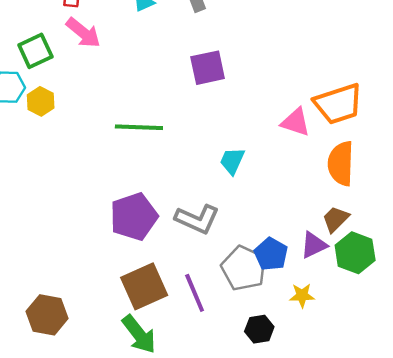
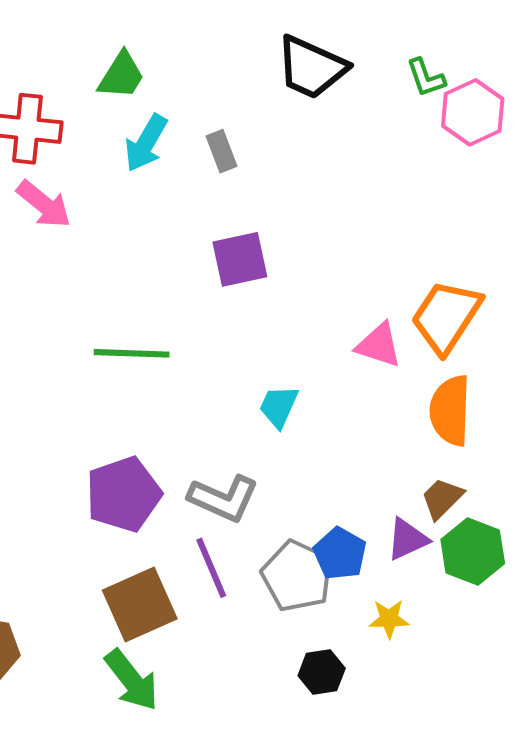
orange trapezoid: (338, 104) -> (446, 317), turned 141
purple line: (195, 293) -> (211, 568), moved

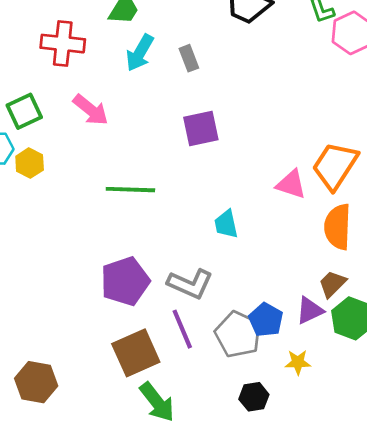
pink arrow: (44, 204) -> (91, 110), moved
cyan trapezoid: (279, 406) -> (226, 224), turned -36
green arrow: (132, 680) -> (157, 402), moved

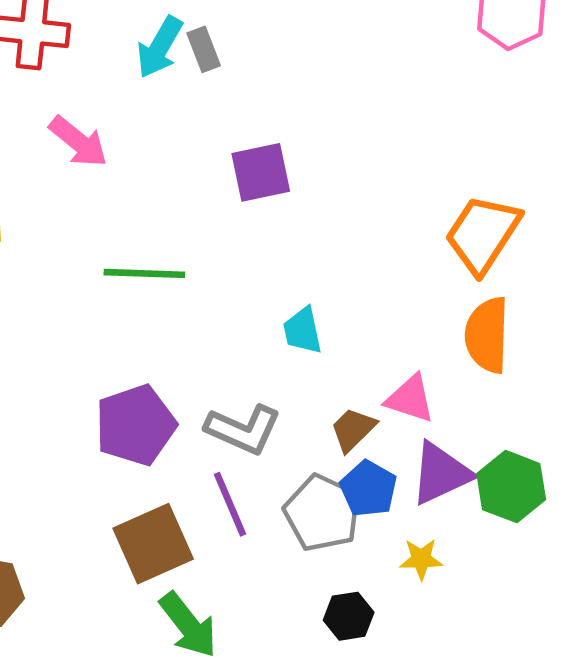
gray rectangle: (189, 58) -> (204, 49), moved
pink triangle: (291, 184) -> (410, 399), moved
brown trapezoid: (332, 284) -> (353, 429), moved
purple triangle: (310, 310) -> (441, 473), size x1.4

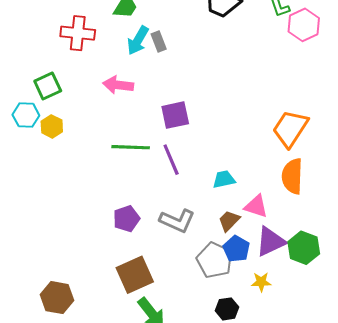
pink arrow: (78, 142) -> (118, 85), moved, turned 148
purple square: (261, 172) -> (175, 115), moved
cyan trapezoid: (302, 331) -> (224, 179), moved, turned 90
purple pentagon: (136, 425) -> (126, 219), size x0.7
purple line: (230, 504) -> (171, 160), moved

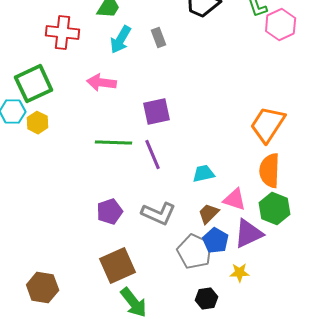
gray rectangle: (159, 41) -> (159, 38), moved
green square: (48, 86) -> (34, 84), size x1.4
green hexagon: (304, 248) -> (275, 209), moved

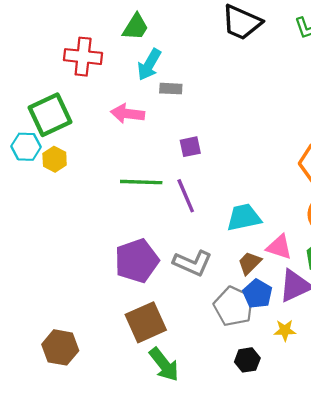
gray rectangle: (159, 38) -> (171, 89), moved, turned -66
purple square: (157, 112) -> (190, 147), size x0.7
cyan trapezoid: (204, 174) -> (244, 217), size x1.4
purple pentagon: (110, 212) -> (137, 261), size x1.5

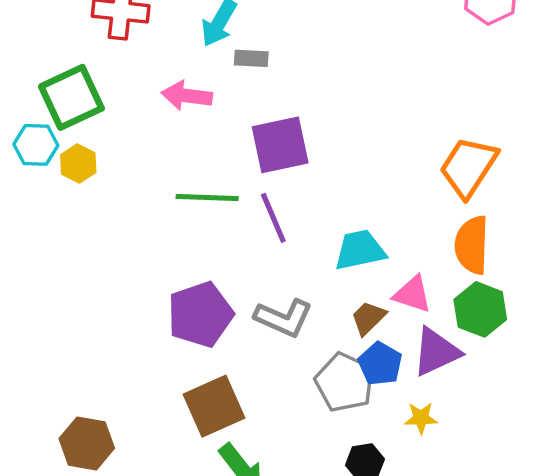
purple square: (190, 147) -> (280, 145), size x1.8

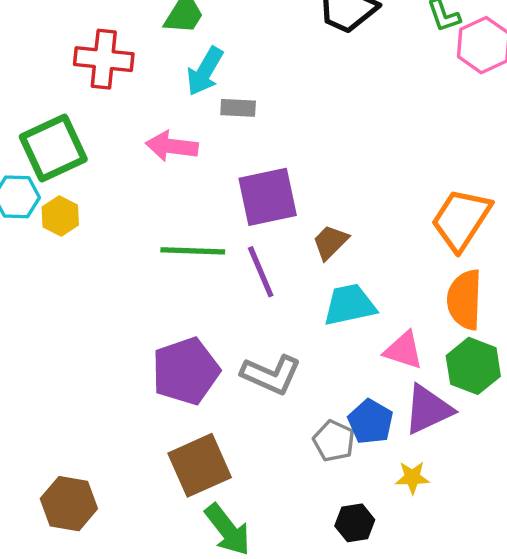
brown trapezoid: (368, 318) -> (330, 242), moved
gray pentagon: (345, 382) -> (334, 441), size x0.7

